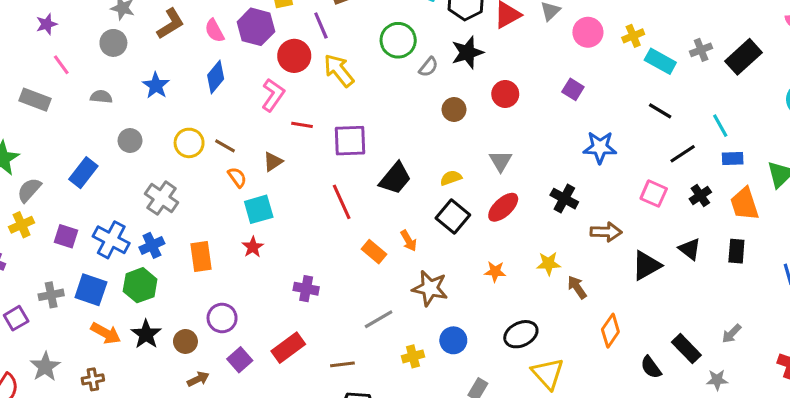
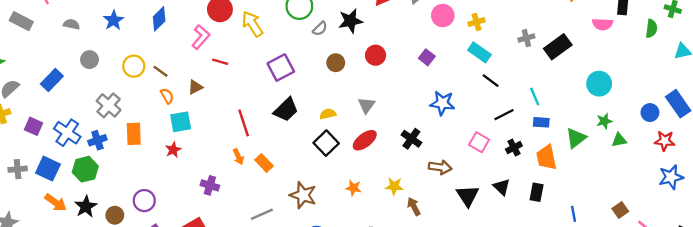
cyan rectangle: (660, 61) -> (479, 52), moved
purple square: (350, 141) -> (281, 68), moved, turned -32
orange arrow: (409, 241) -> (238, 157), moved
orange rectangle: (201, 256) -> (134, 134), moved
black triangle: (646, 265) -> (468, 196), turned -40

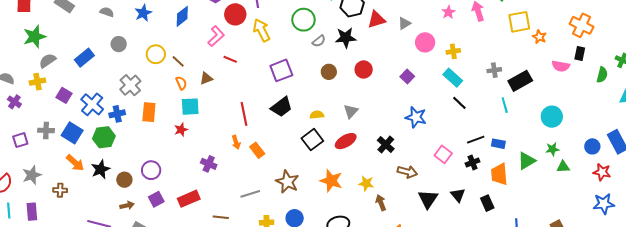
cyan line: (535, 97) -> (505, 105), moved
black line: (504, 115) -> (476, 140), moved
orange star: (353, 188) -> (331, 181), size x1.6
black rectangle: (537, 192) -> (487, 203), turned -42

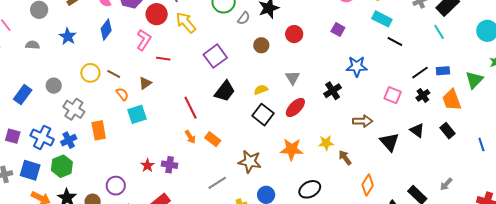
gray circle: (119, 44) -> (54, 86), moved
red star: (181, 130) -> (147, 165), moved
black cross: (386, 145) -> (333, 91), moved, turned 30

